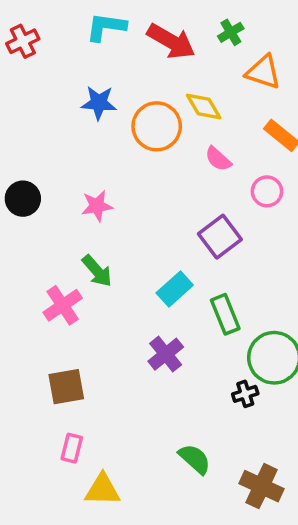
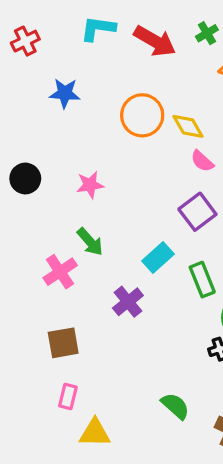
blue star: (99, 103) -> (65, 93), moved
yellow diamond: (204, 106) -> (188, 126), moved
pink semicircle: (218, 159) -> (202, 161), moved
purple cross: (166, 354) -> (128, 302), moved

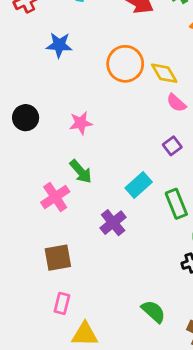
purple square: (197, 212) -> (172, 146), size x0.6

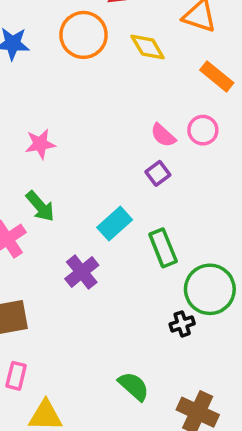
orange circle: (125, 64) -> (84, 35), moved
yellow diamond: (164, 73) -> (148, 47), moved
pink semicircle: (176, 103) -> (163, 135), moved

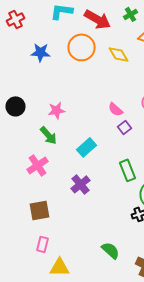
pink semicircle: (163, 135) -> (116, 109), moved
green arrow: (40, 206) -> (48, 135), moved
cyan rectangle: (115, 224) -> (86, 147), moved

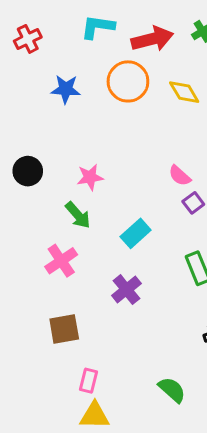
red arrow: (98, 19) -> (152, 39), turned -44
pink rectangle: (42, 244) -> (88, 381), moved

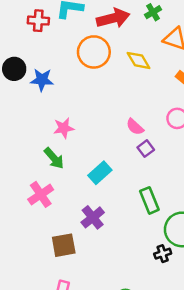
red cross: (28, 39) -> (38, 21), moved, turned 30
blue star: (66, 89) -> (42, 80), moved
black circle: (28, 171) -> (14, 69), moved
brown square: (64, 329) -> (64, 245), moved

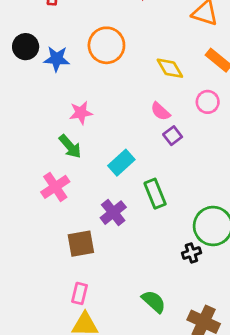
orange circle: (94, 52) -> (106, 45), moved
yellow diamond: (139, 60) -> (170, 68), moved
green rectangle: (149, 200) -> (155, 194), moved

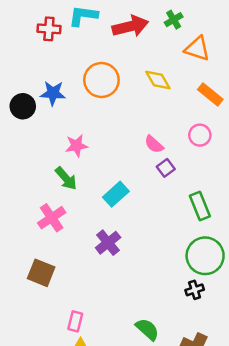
black circle: (26, 47) -> (23, 106), moved
yellow diamond: (170, 68) -> (158, 80), moved
green rectangle: (155, 194) -> (200, 206), moved
brown square: (81, 244) -> (41, 273), moved, turned 32
black cross: (191, 253) -> (195, 290), moved

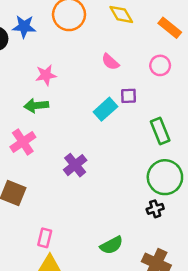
pink semicircle: (154, 144) -> (110, 62), moved
purple square: (166, 168) -> (129, 96), turned 35
green arrow: (66, 178) -> (36, 106), turned 125
cyan rectangle: (116, 194) -> (105, 109), moved
green semicircle: (147, 329) -> (112, 245), turned 110

